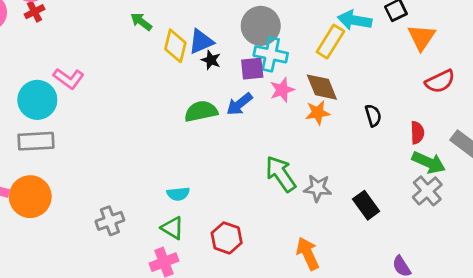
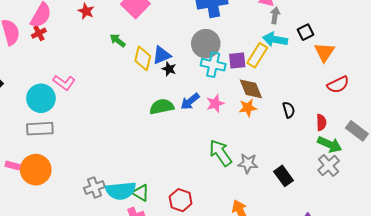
purple square: (252, 69) -> (237, 60), moved
pink star: (282, 90) -> (215, 104), moved
cyan semicircle: (178, 194) -> (121, 191), moved, size x1.8

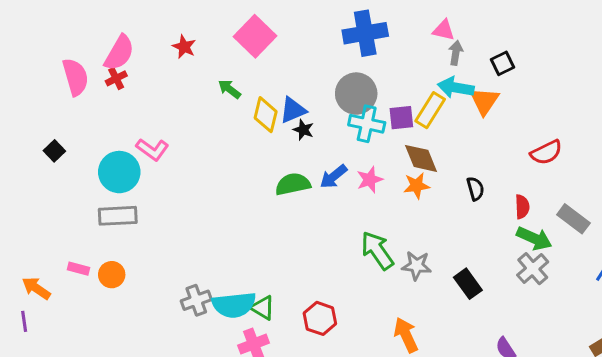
black square: (306, 32) -> (503, 63), moved
orange triangle: (324, 52) -> (484, 101), moved
orange circle: (36, 170) -> (112, 275), size x0.6

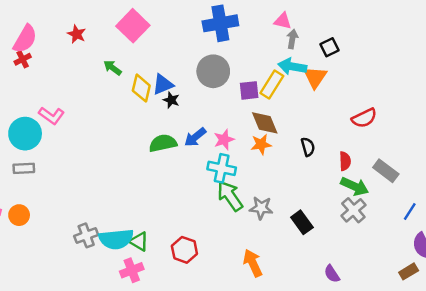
cyan cross: (367, 124) -> (222, 168), moved
gray rectangle: (118, 216) -> (24, 168), size x0.7

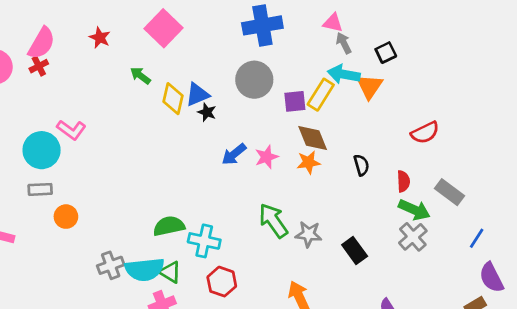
gray arrow: (292, 39) -> (344, 43), turned -36
green semicircle: (163, 143) -> (169, 226), moved
cyan cross: (222, 168) -> (204, 241), moved
orange circle: (19, 215) -> (66, 217), moved

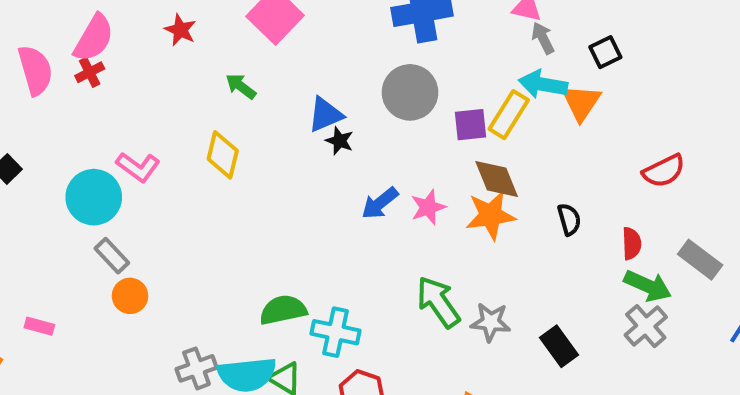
yellow diamond: (173, 99) -> (223, 155), moved
orange star: (309, 162) -> (491, 215), size x1.4
gray rectangle: (40, 189) -> (112, 256), moved, turned 50

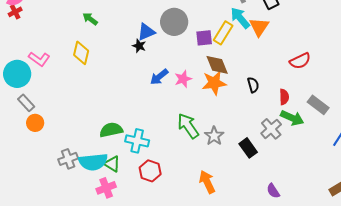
cyan arrow: (543, 84) -> (240, 18), turned 40
blue triangle: (325, 115) -> (146, 32), moved
gray star: (491, 322) -> (214, 136), turned 30
gray cross: (646, 326) -> (271, 129), moved

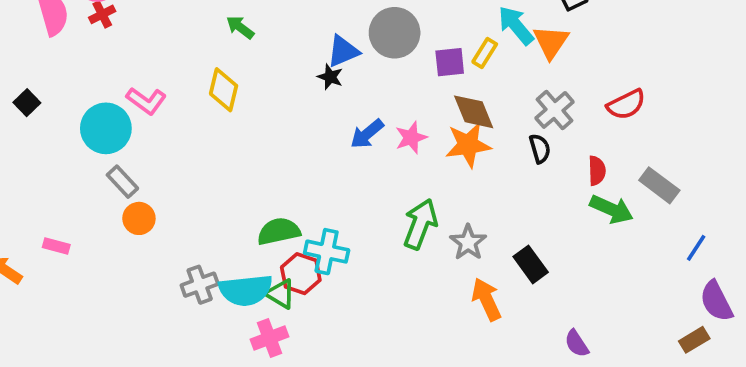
yellow rectangle: (223, 33) -> (485, 53), size x0.7
green arrow: (188, 126) -> (420, 224), turned 56
gray cross: (271, 129) -> (555, 110), moved
red hexagon: (150, 171) -> (301, 274), moved
orange arrow: (207, 182) -> (486, 299), moved

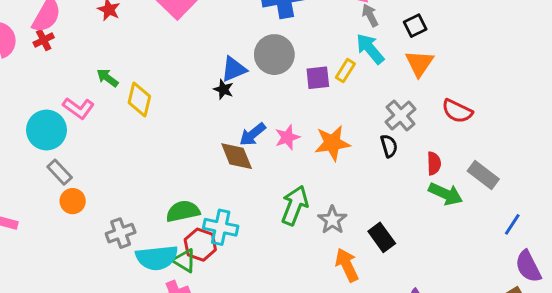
green arrow: (240, 27) -> (107, 78), moved
orange triangle: (551, 42) -> (419, 63), moved
red semicircle: (626, 104) -> (457, 111), turned 52
brown diamond: (474, 112) -> (237, 156), moved
gray cross: (200, 285) -> (121, 233), moved

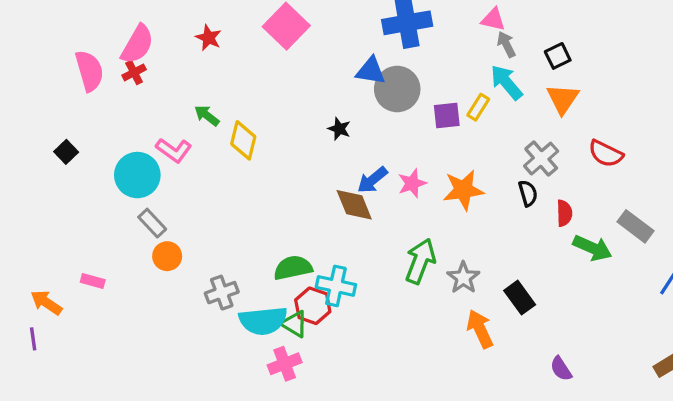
blue triangle: (234, 69) -> (371, 71), moved, turned 32
red semicircle: (434, 163) -> (564, 213), moved

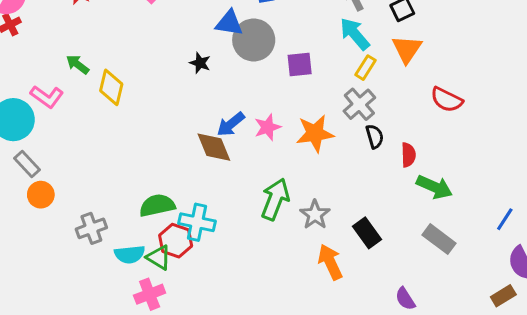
yellow rectangle: (478, 107) -> (365, 68), moved
black star: (339, 129) -> (200, 63), moved
gray cross: (541, 159) -> (359, 104), moved
gray rectangle: (635, 226) -> (439, 239), moved
cyan semicircle: (263, 321) -> (130, 254), size x0.7

